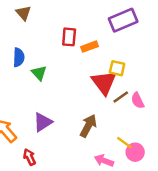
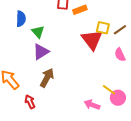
brown line: (121, 97) -> (120, 30), moved
purple triangle: (43, 122) -> (41, 52), moved
brown arrow: (88, 126) -> (47, 78), moved

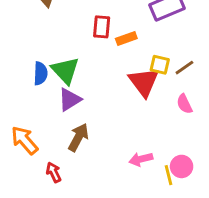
blue semicircle: (21, 19) -> (41, 73), moved
green triangle: (38, 32) -> (65, 70), size x1.5
yellow line: (109, 90) -> (168, 175), moved, turned 40
pink arrow: (92, 105) -> (141, 159), moved, turned -35

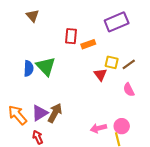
red triangle: (144, 82) -> (100, 75), size x0.6
purple triangle: (70, 100) -> (40, 113), moved
pink circle: (182, 166) -> (122, 126), moved

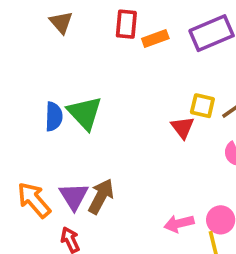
red rectangle: (71, 36) -> (126, 24), moved
orange rectangle: (88, 44) -> (155, 39), moved
purple triangle: (40, 113) -> (74, 196), turned -30

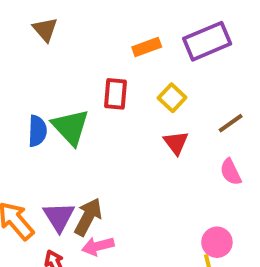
red rectangle: (126, 24) -> (115, 94), moved
yellow square: (202, 106) -> (172, 98), moved, turned 30
pink arrow: (179, 224) -> (98, 246), moved

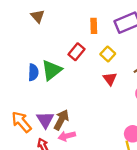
orange rectangle: (147, 47) -> (94, 26), turned -72
red rectangle: (115, 94) -> (76, 52), turned 35
green triangle: (71, 127) -> (52, 70), turned 35

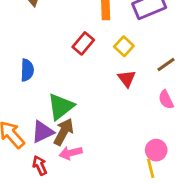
green triangle: (52, 70) -> (61, 107), moved
purple triangle: (45, 120) -> (43, 132), turned 36

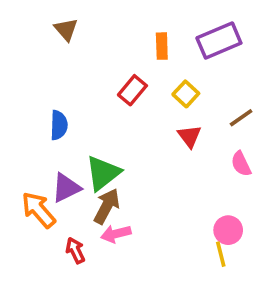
purple triangle: (43, 132) -> (66, 188), moved

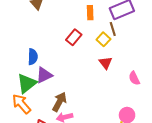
brown line: (241, 118) -> (113, 29), moved, turned -72
green triangle: (103, 173) -> (27, 83), moved
purple triangle: (66, 188) -> (44, 75), moved

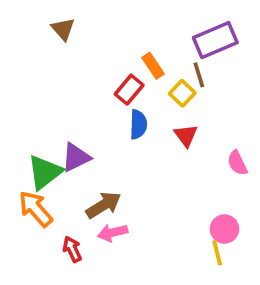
orange rectangle: (90, 13) -> (153, 66), moved, turned -32
blue semicircle: (33, 57) -> (138, 124), moved
brown arrow: (59, 102) -> (103, 205), turned 30

